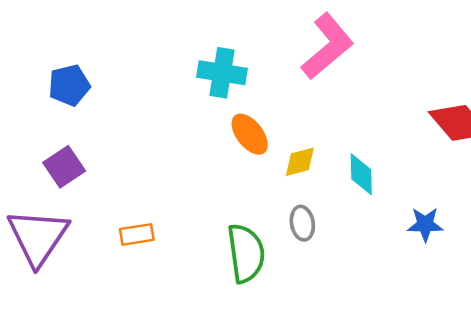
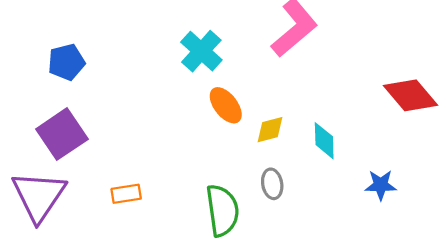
cyan cross: (222, 73) -> (201, 51), turned 33
purple square: (64, 167) -> (62, 134), size x1.4

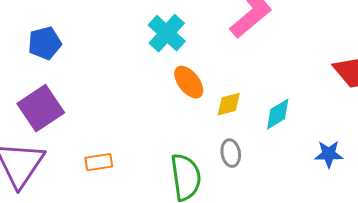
cyan diamond: (324, 141) -> (278, 114), turned 60

